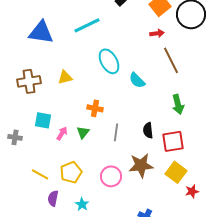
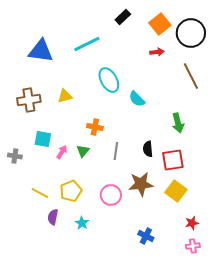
brown line: (171, 60) -> (191, 76), moved
red star: (192, 191) -> (192, 223), moved

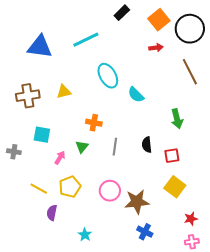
pink arrow: (62, 152) -> (60, 158), moved
red square: (173, 160) -> (172, 156), size x0.7
brown star: (141, 184) -> (137, 202), moved
cyan star: (82, 223) -> (85, 235), moved

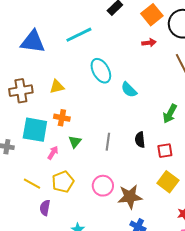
green arrow: (177, 119) -> (170, 114), turned 42
orange cross: (94, 123) -> (62, 118), moved
cyan square: (42, 135) -> (35, 130), size x1.5

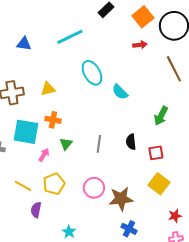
blue triangle: (33, 42) -> (24, 44), size x0.6

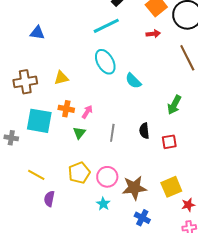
cyan line: (70, 37) -> (106, 26), moved
pink arrow: (44, 155) -> (87, 112), moved
yellow pentagon: (54, 184) -> (79, 173), moved
yellow square: (159, 184) -> (171, 187), moved, turned 30
cyan star: (69, 232) -> (103, 204), moved

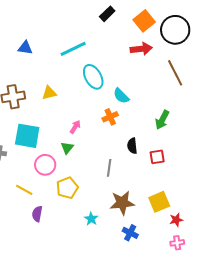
cyan line: (106, 26) -> (73, 49), moved
red arrow: (153, 34) -> (141, 49), size x1.5
orange cross: (66, 109) -> (110, 117), moved, turned -35
gray line: (112, 133) -> (109, 168), moved
pink circle: (107, 177) -> (45, 165), moved

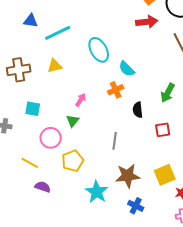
cyan line: (73, 49) -> (58, 33), moved
cyan square: (27, 136) -> (33, 109), size x0.6
black semicircle: (132, 146) -> (138, 110), moved
purple semicircle: (37, 214) -> (43, 187), turned 98
cyan star: (91, 219) -> (97, 192), size x1.6

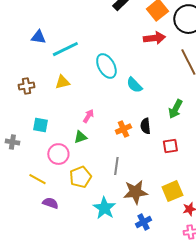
brown cross: (19, 70) -> (26, 86), size x0.7
orange cross: (116, 90) -> (123, 129), moved
green triangle: (73, 121) -> (80, 137), turned 32
gray line: (115, 141) -> (116, 166), moved
blue cross: (136, 206) -> (143, 222), turned 35

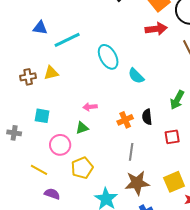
yellow triangle: (62, 82) -> (51, 73), moved
pink arrow: (88, 116) -> (90, 107), turned -128
gray line: (116, 166) -> (131, 152), moved

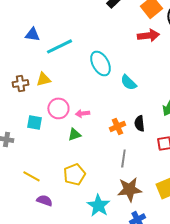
pink circle: (60, 145) -> (58, 108), moved

